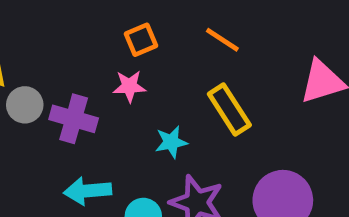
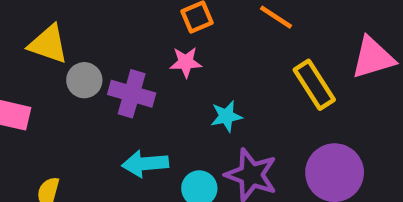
yellow rectangle: (229, 109) -> (314, 85), moved

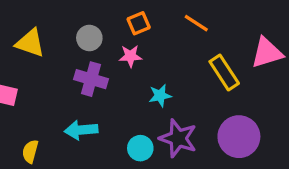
gray circle: (84, 80) -> (89, 38), moved
cyan arrow: (145, 164) -> (81, 130), moved

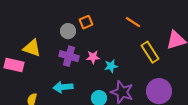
orange square: (139, 23) -> (86, 22), moved
yellow triangle: (30, 43) -> (32, 48), moved
pink star: (130, 56) -> (93, 57), moved

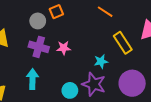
cyan star: (111, 66) -> (101, 61), moved
cyan arrow: (63, 87) -> (33, 79), turned 96

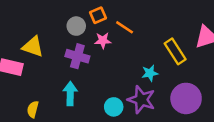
orange line: (105, 12) -> (125, 27), moved
pink star: (64, 48) -> (103, 41), moved

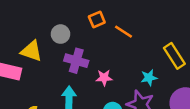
gray circle: (76, 26) -> (61, 34), moved
pink star: (103, 41) -> (104, 78), moved

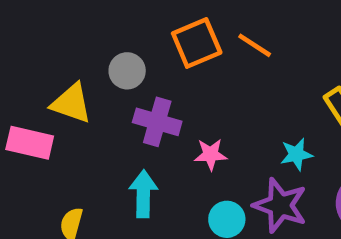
orange square: (97, 19) -> (197, 43), size x1.5
orange line: (124, 32) -> (255, 45), moved

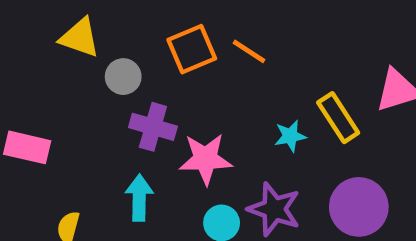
yellow triangle: (71, 103) -> (80, 38), moved
pink star: (211, 154) -> (206, 159), size x1.6
cyan star: (296, 154) -> (290, 136), moved

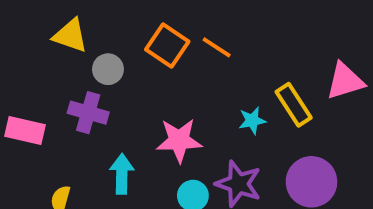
orange square: (192, 49) -> (167, 45), turned -33
purple cross: (153, 127) -> (88, 113), moved

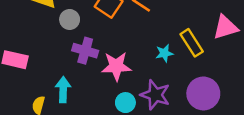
purple cross: (88, 113) -> (85, 51), moved
cyan arrow: (122, 174) -> (63, 90), moved

